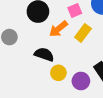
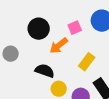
yellow rectangle: (83, 33) -> (87, 62), moved

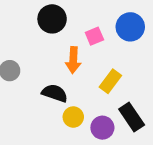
black circle: (39, 29) -> (52, 19), moved
orange arrow: (59, 46) -> (73, 60), turned -48

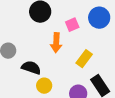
black semicircle: (55, 93) -> (31, 68), moved
yellow circle: (73, 117) -> (44, 86), moved

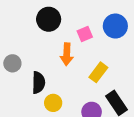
black semicircle: (31, 68) -> (38, 83), turned 72

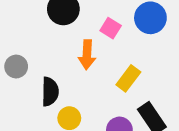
pink square: (85, 34) -> (111, 28), turned -35

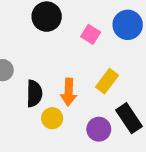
orange arrow: (87, 55) -> (69, 92), moved

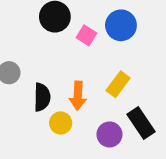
blue circle: (128, 25) -> (121, 25), moved
pink square: (91, 34) -> (86, 35), moved

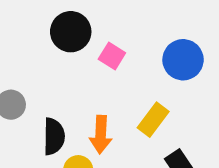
blue circle: (121, 25) -> (183, 60), moved

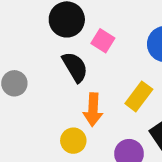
black semicircle: (54, 136) -> (75, 67), moved, turned -32

